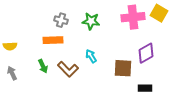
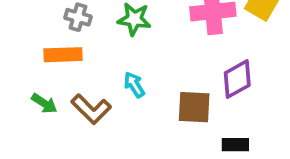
green arrow: (43, 66) -> (44, 103), turned -32

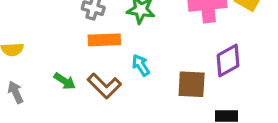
orange rectangle: (63, 55) -> (104, 40), moved

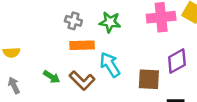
cyan arrow: (141, 65) -> (110, 65), size x1.5

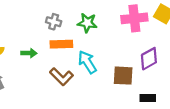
green arrow: (52, 77) -> (29, 53), moved, turned -32

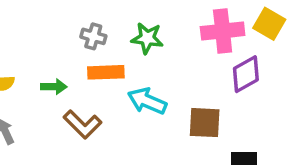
purple diamond: (149, 59) -> (246, 74), moved
cyan arrow: (87, 62) -> (147, 101), turned -35
brown L-shape: (61, 77) -> (83, 124), moved

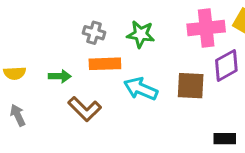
brown square: (205, 123) -> (191, 86), moved

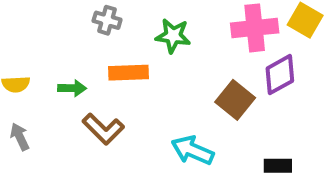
gray cross: (94, 33) -> (107, 20), moved
brown square: (191, 86) -> (235, 100), turned 36
cyan arrow: (141, 89) -> (192, 150), moved

